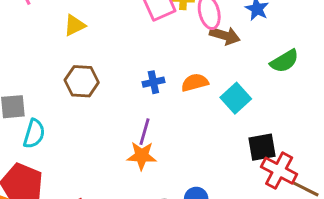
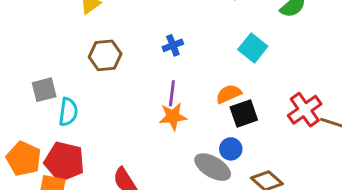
orange semicircle: (195, 82) -> (229, 94), moved
black square: (262, 147) -> (244, 114), moved
red cross: (279, 171) -> (305, 110), turned 36

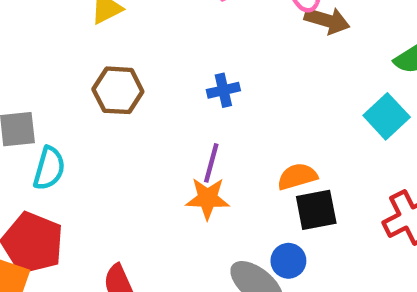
cyan square: (253, 48) -> (387, 116), moved

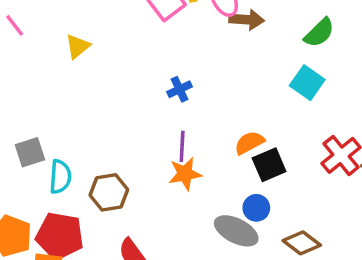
brown hexagon: (118, 90) -> (109, 192), moved

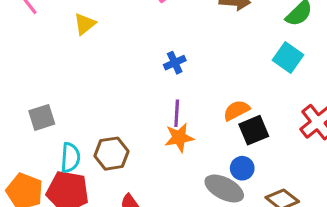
cyan semicircle: (60, 177) -> (70, 158), moved

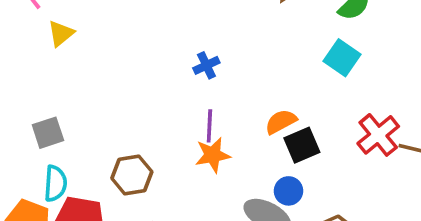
yellow triangle: (85, 24) -> (61, 34), moved
cyan semicircle: (70, 158) -> (55, 183), moved

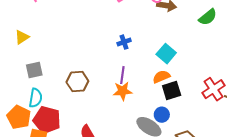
yellow triangle: (61, 34) -> (22, 37), moved
cyan square: (342, 58) -> (166, 54), moved
brown hexagon: (132, 175) -> (77, 81), moved

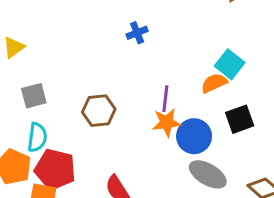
blue cross: (124, 42) -> (137, 33), moved
orange semicircle: (161, 77) -> (214, 83), moved
blue circle: (162, 115) -> (194, 136), moved, size x1.5

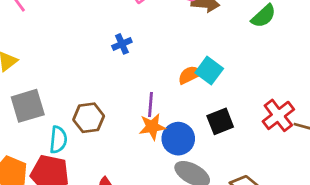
orange semicircle: (214, 83) -> (190, 75), moved
gray square: (34, 96) -> (28, 106), size x1.4
cyan semicircle: (37, 137) -> (58, 140), moved

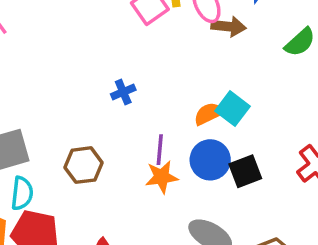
blue cross: (122, 44) -> (123, 92), moved
blue circle: (178, 139) -> (210, 160), moved
cyan semicircle: (58, 140) -> (22, 193), moved

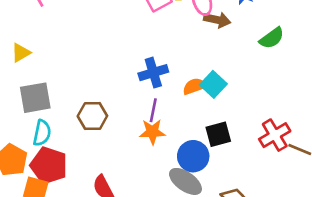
blue cross: (123, 92) -> (153, 73), moved, size x1.5
blue circle: (210, 160) -> (193, 156), moved

